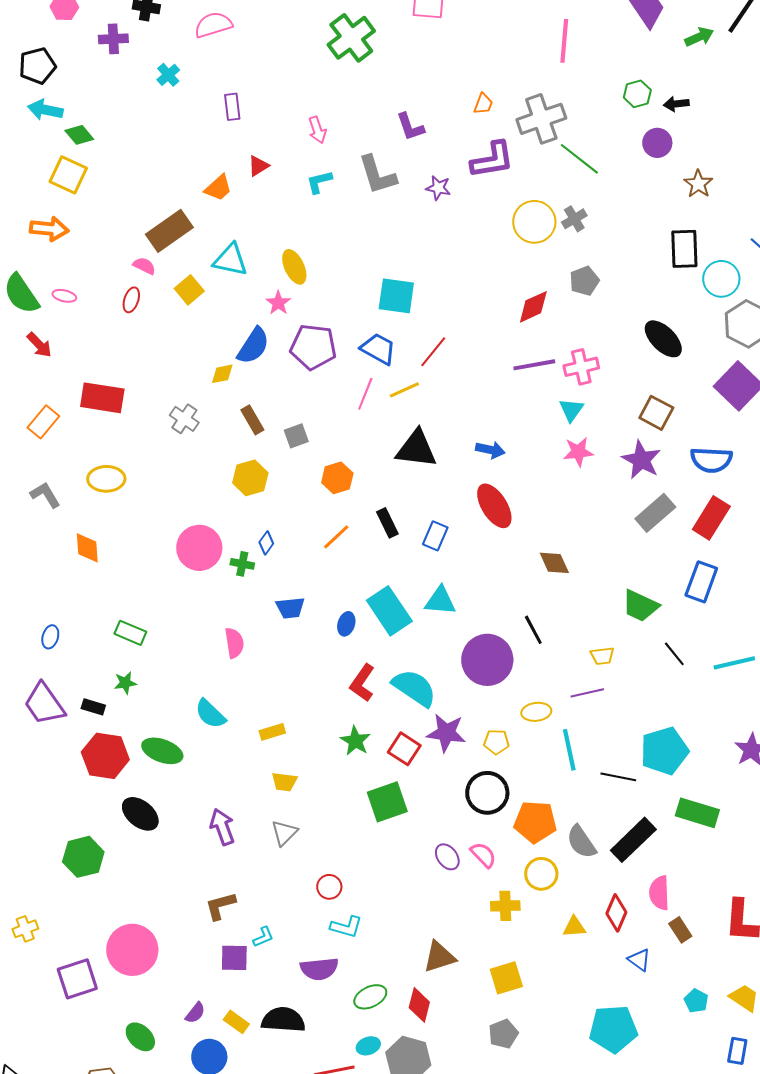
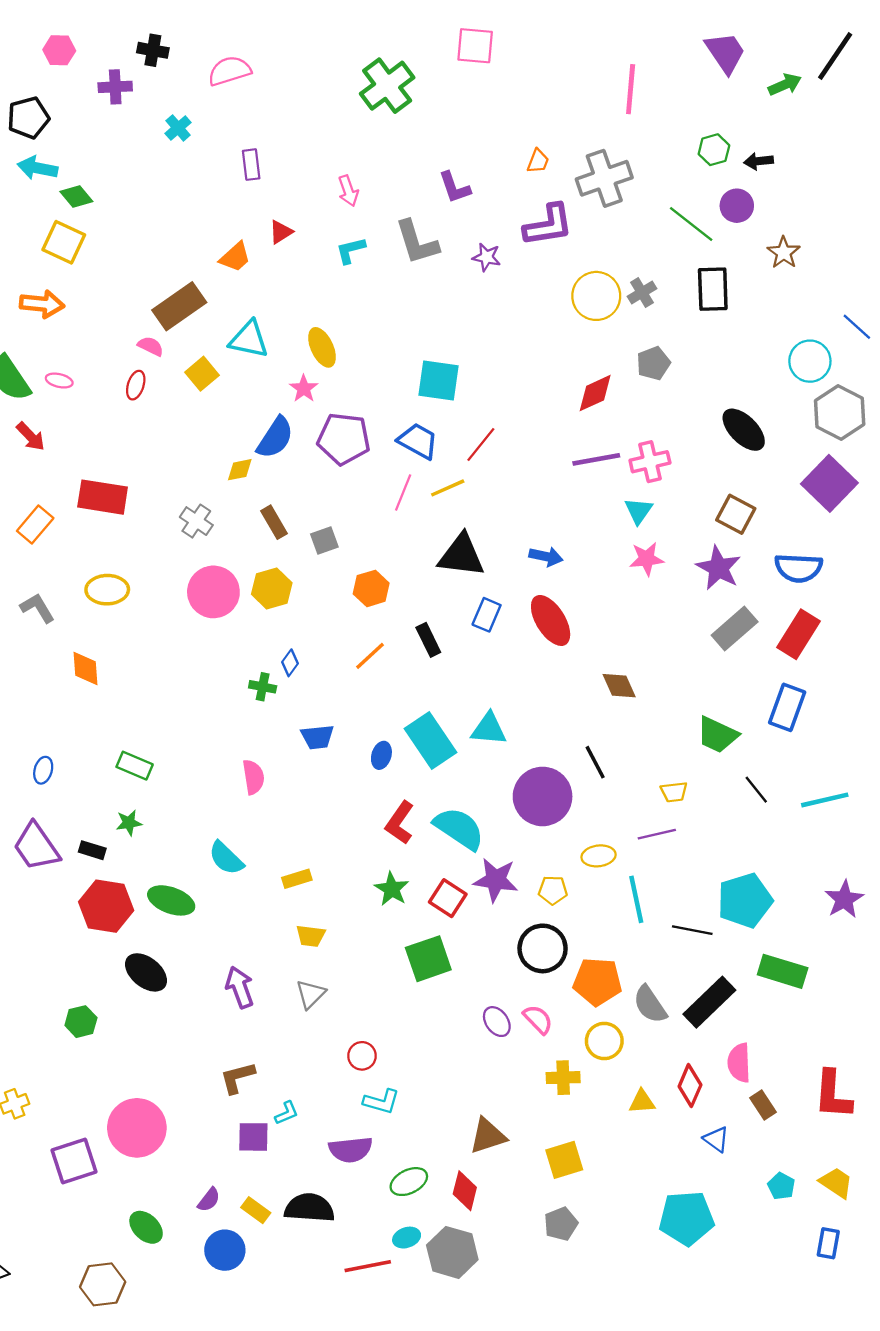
green line: (579, 159) -> (691, 224), moved
black rectangle: (684, 249) -> (713, 289), moved
blue rectangle: (435, 536) -> (487, 615), moved
pink circle: (199, 548) -> (213, 592), moved
green hexagon: (83, 857) -> (81, 1022), size x0.7

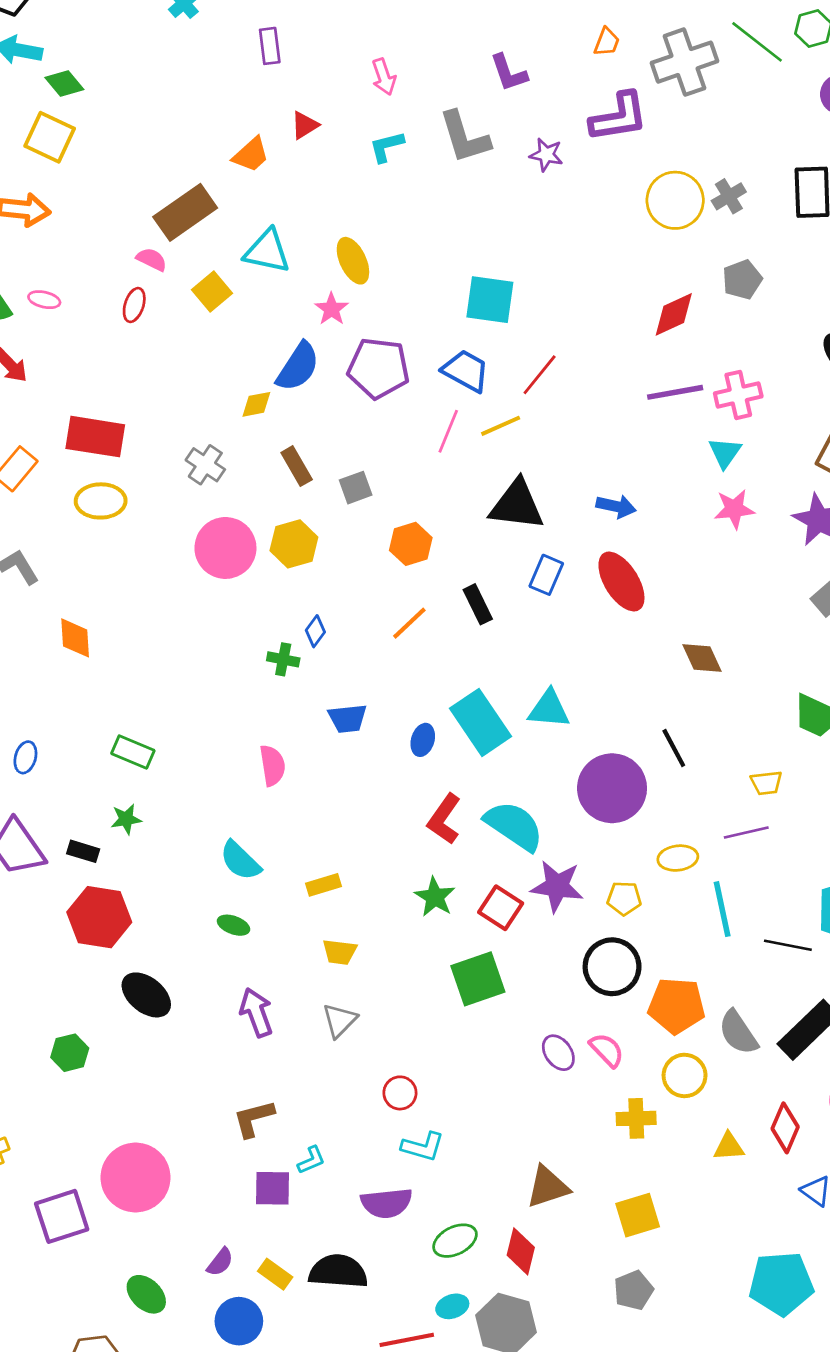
green line: (691, 224) -> (757, 42), moved
yellow ellipse: (107, 590) -> (101, 501), moved
green ellipse: (171, 900) -> (234, 925), moved, size x0.6

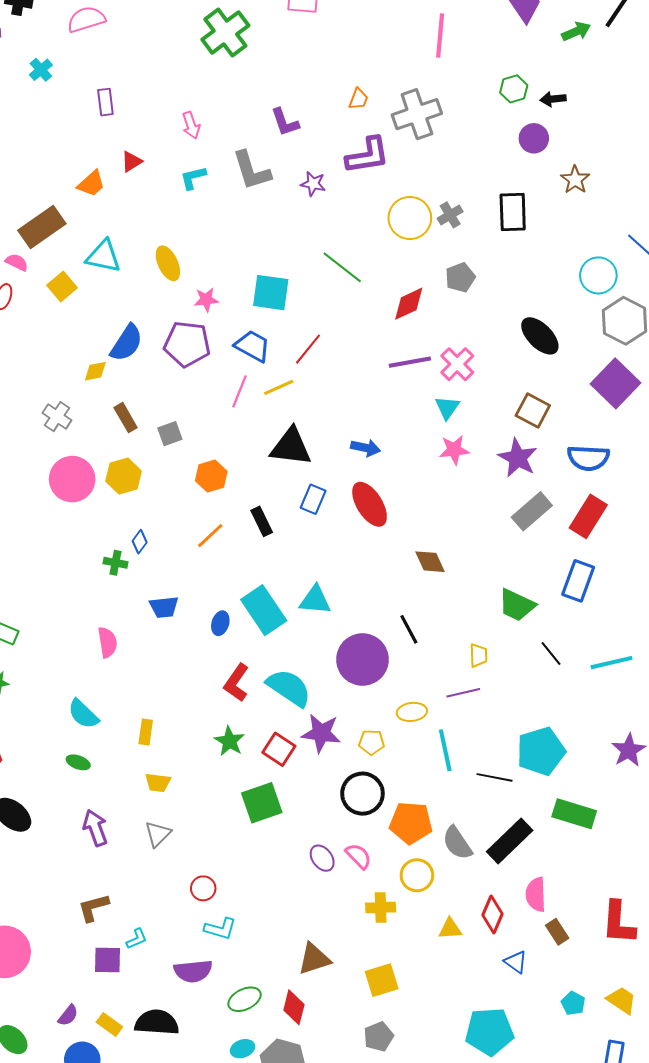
green line: (757, 42) -> (342, 267), moved
pink star: (331, 309) -> (206, 300), moved, turned 30
pink cross: (738, 395) -> (457, 364), turned -32
yellow trapezoid: (766, 783) -> (478, 655), turned -85
yellow rectangle: (323, 885) -> (146, 732), turned -65

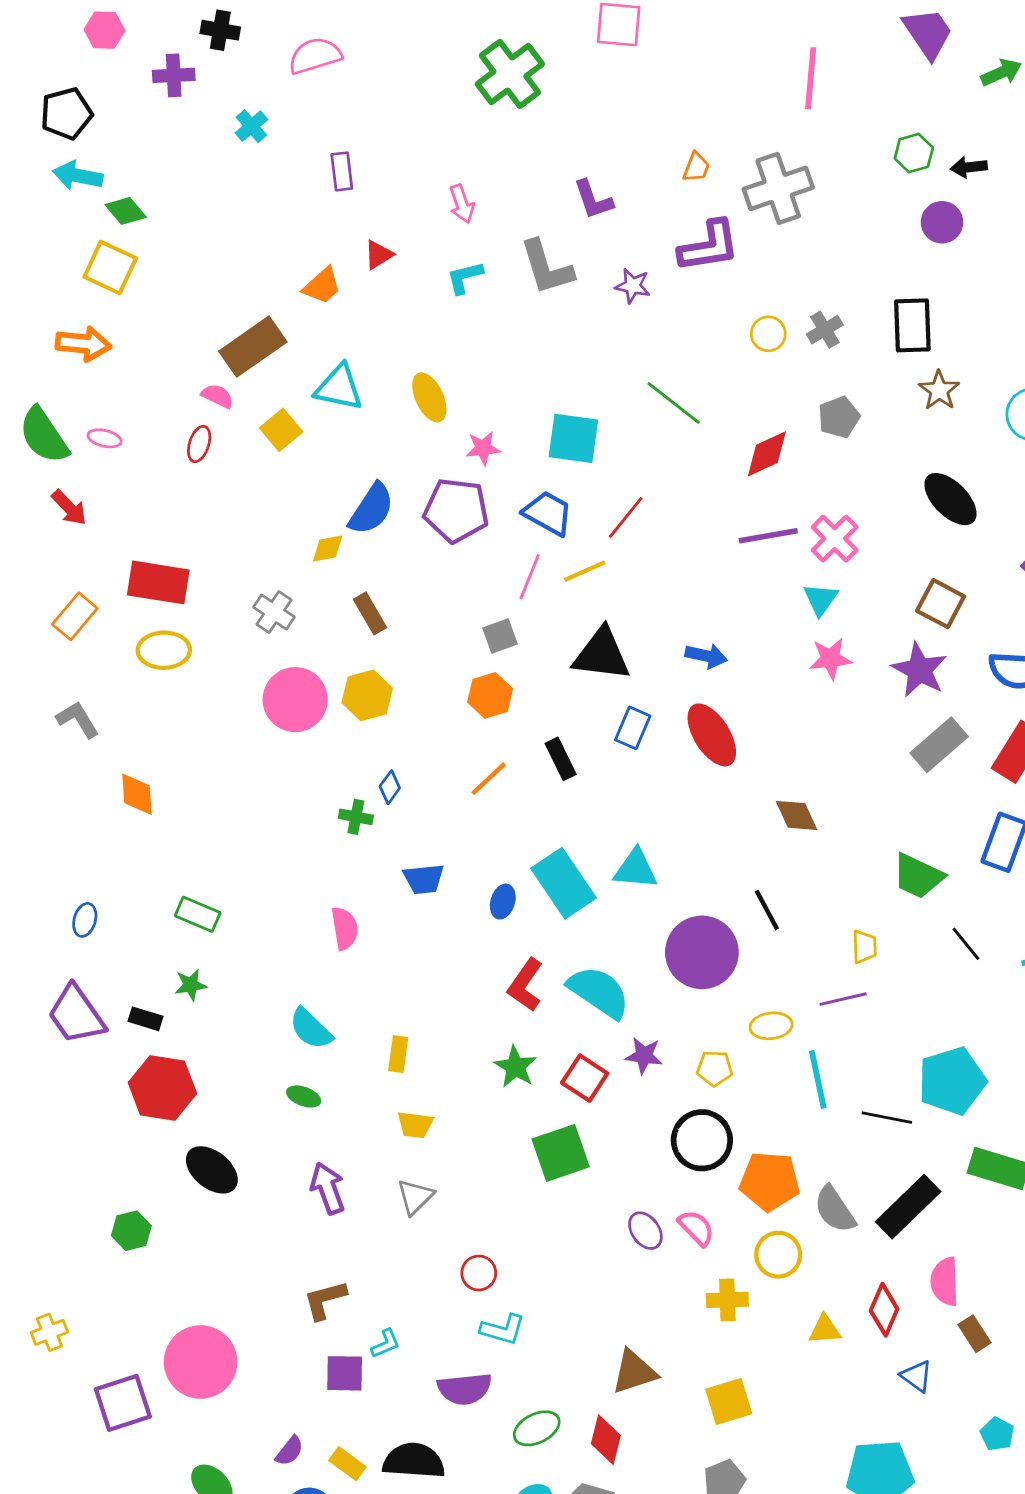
brown star: (575, 180) -> (939, 390), moved
yellow circle: (410, 218) -> (768, 334), size x0.6
gray square: (170, 434) -> (500, 636), moved
purple star: (321, 733) -> (644, 1056), size x0.7

